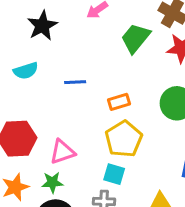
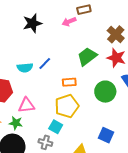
green trapezoid: (135, 38) -> (87, 57), moved
cyan semicircle: (26, 71) -> (25, 68), moved
blue line: (75, 82) -> (45, 63), turned -56

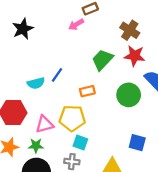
black star: (32, 23) -> (23, 29), moved
yellow pentagon: (67, 106) -> (72, 118), moved, turned 30

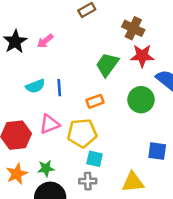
pink arrow: (76, 25) -> (45, 41), moved
blue line: (57, 75) -> (59, 88), turned -32
cyan semicircle: (36, 83) -> (35, 86), moved
pink triangle: (44, 124) -> (50, 124), moved

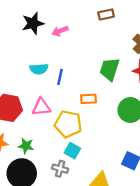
green trapezoid: (107, 65) -> (109, 69), turned -35

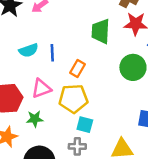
orange rectangle: (88, 99) -> (77, 69), moved, turned -42
green star: (26, 146) -> (35, 119), moved

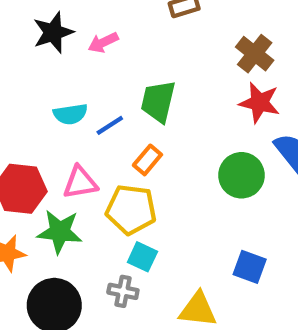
green trapezoid: (101, 31) -> (158, 101), moved
blue line: (52, 53) -> (110, 125), turned 49
green star: (35, 119) -> (60, 232), size x1.5

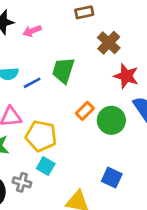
brown cross: (255, 54) -> (109, 43), moved
orange rectangle: (147, 160) -> (85, 111), moved
gray cross: (123, 291) -> (22, 182), moved

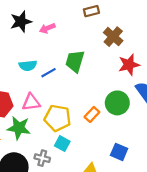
red star: (126, 76) -> (129, 65), turned -30
orange rectangle: (85, 111) -> (92, 114), moved

